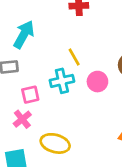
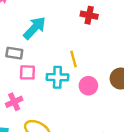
pink square: (30, 95) -> (27, 72), moved

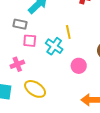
cyan cross: (57, 77) -> (54, 46), turned 30
pink circle: (88, 86) -> (79, 66), moved

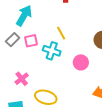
gray rectangle: (20, 24) -> (13, 40), turned -40
pink square: (30, 41) -> (31, 41), moved

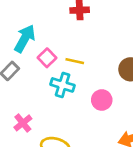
yellow line: (61, 33) -> (75, 61), turned -48
pink square: (31, 41) -> (47, 58), moved, turned -32

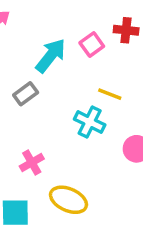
pink square: (47, 58) -> (92, 45), moved

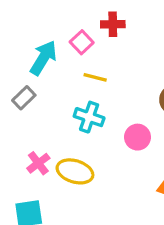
yellow line: (110, 94) -> (95, 77), moved
yellow ellipse: (68, 200) -> (75, 171), moved

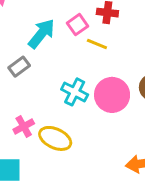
yellow line: (95, 77) -> (97, 44), moved
pink circle: (137, 137) -> (112, 95), moved, size x1.5

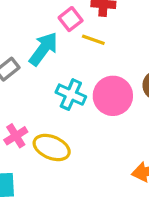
cyan arrow: (42, 34) -> (43, 49), moved

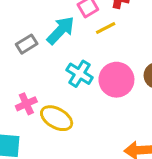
yellow line: (93, 40) -> (106, 28), turned -54

